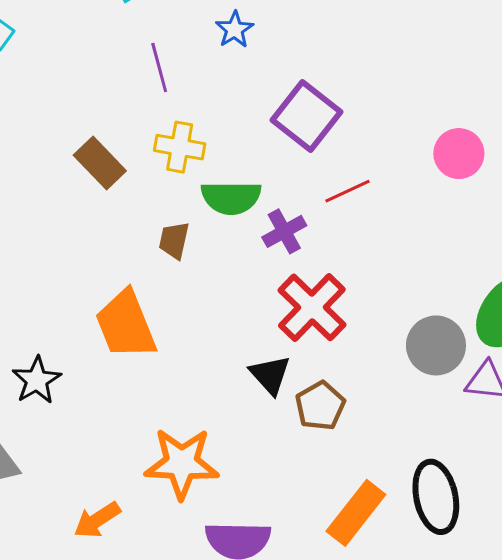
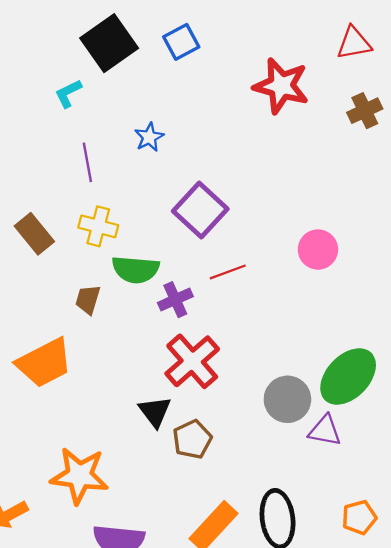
orange trapezoid: (126, 325) -> (44, 363), turned -100

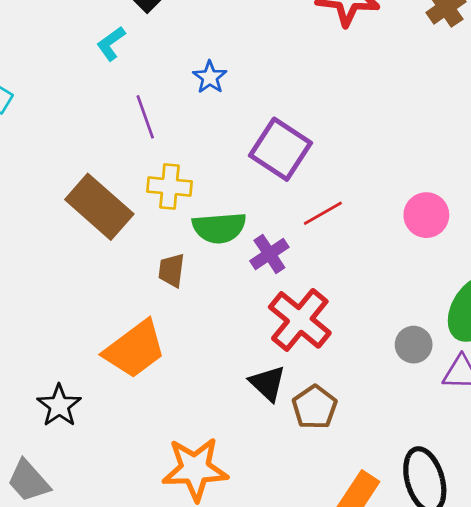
brown rectangle: (34, 234) -> (99, 207), size x1.4
pink circle: (318, 250) -> (426, 215), moved
gray circle: (287, 399) -> (414, 345), size x0.7

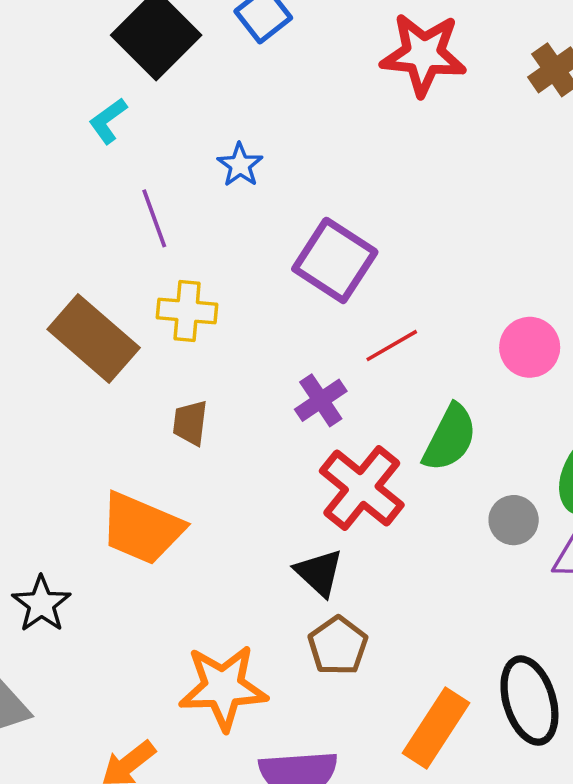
green semicircle: (219, 228) -> (450, 438), moved, turned -58
orange trapezoid: (135, 349) -> (142, 528), turned 60
brown pentagon: (315, 407) -> (338, 646), moved

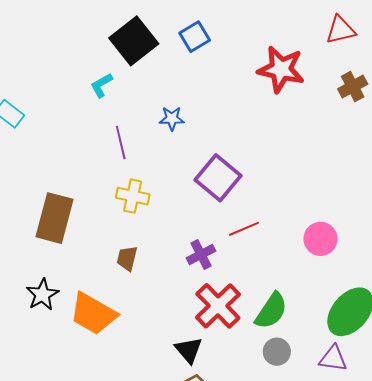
blue star: (240, 165) -> (172, 118), turned 30
brown rectangle: (94, 338) -> (55, 218), moved, turned 57
green semicircle: (450, 438) -> (271, 311), moved
gray circle: (514, 520) -> (277, 352), moved
black star: (41, 604) -> (42, 295), moved

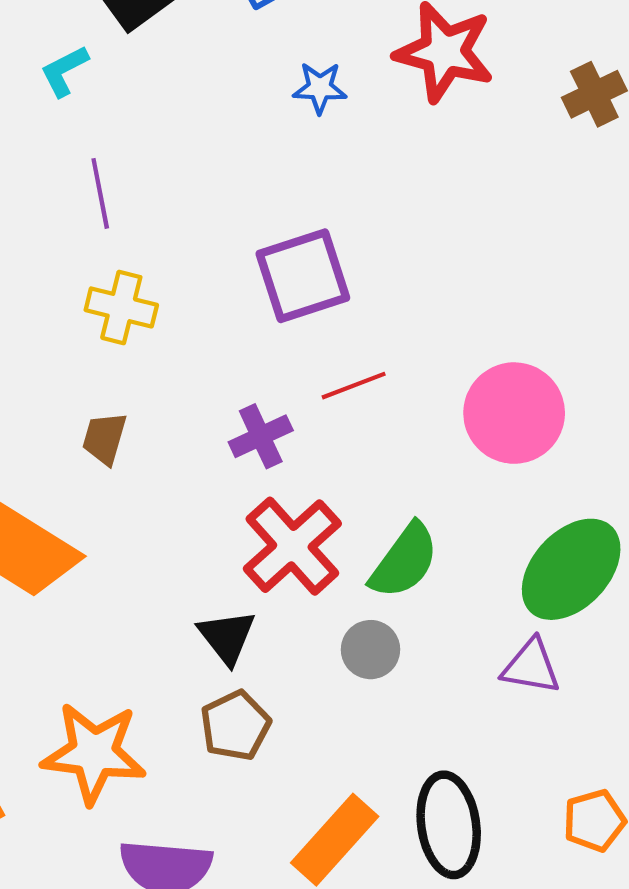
blue star: (172, 118) -> (320, 88), moved
purple square: (218, 178) -> (303, 276), turned 30
pink circle: (320, 239) -> (514, 413), size x1.4
gray circle: (277, 352) -> (371, 650), moved

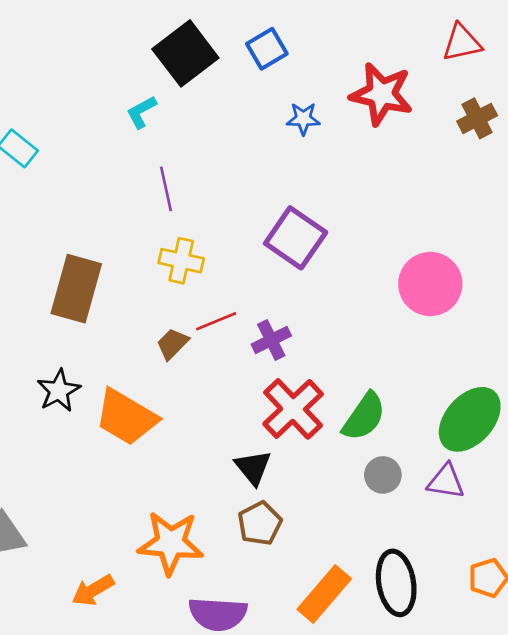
purple square: (303, 276) -> (296, 238), turned -36
red line: (354, 386) -> (216, 321), moved
pink circle: (514, 413) -> (430, 284), moved
brown trapezoid: (104, 438) -> (172, 344), turned 30
gray circle: (371, 650) -> (383, 475), moved

